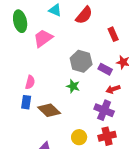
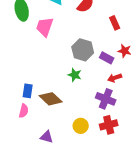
pink trapezoid: (43, 38) -> (45, 27), turned -35
pink semicircle: (30, 82) -> (24, 111), moved

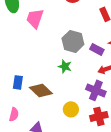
pink semicircle: (24, 111) -> (14, 114), moved
yellow circle: (81, 126) -> (71, 109), moved

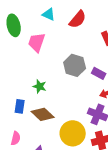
green star: (65, 66) -> (40, 86), moved
yellow circle: (71, 109) -> (73, 133), size x1.6

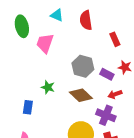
red semicircle: (78, 19) -> (86, 20), turned 132
brown diamond: (43, 114) -> (81, 95), moved

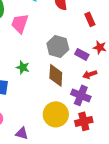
brown diamond: (81, 95) -> (56, 75), turned 50

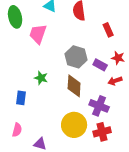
red arrow: (90, 74) -> (115, 81), moved

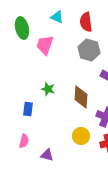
gray hexagon: (76, 57) -> (89, 50), moved
yellow circle: (74, 125) -> (81, 136), size x0.7

